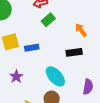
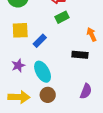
blue rectangle: (32, 48) -> (40, 41), turned -48
cyan ellipse: (55, 76) -> (43, 72), moved

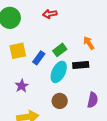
green rectangle: (62, 17) -> (60, 50), moved
cyan ellipse: (43, 72) -> (59, 72), moved, turned 65
brown circle: (48, 95) -> (60, 101), moved

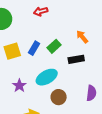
blue rectangle: (39, 58) -> (34, 48), moved
cyan ellipse: (59, 72) -> (47, 77), moved, turned 40

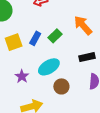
orange arrow: (82, 37) -> (83, 25), size x1.5
black rectangle: (76, 59) -> (87, 57), moved

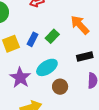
purple star: (22, 76) -> (20, 78), size x1.5

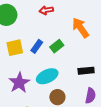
orange arrow: (80, 25) -> (80, 28), moved

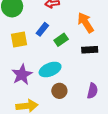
blue rectangle: (37, 46) -> (42, 29), moved
black rectangle: (86, 71) -> (90, 50), moved

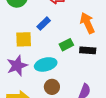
yellow square: (19, 40) -> (24, 39), moved
green rectangle: (61, 40) -> (66, 45), moved

